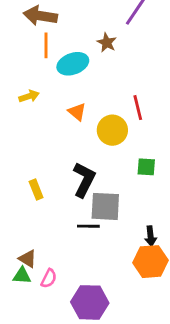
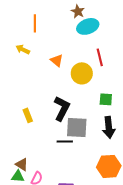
orange line: (46, 45) -> (35, 23), moved
cyan ellipse: (73, 64) -> (88, 26), moved
yellow arrow: (29, 96) -> (23, 49), turned -136
black arrow: (150, 236) -> (109, 127), moved, size x1.5

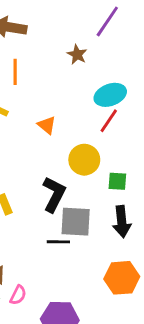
cyan ellipse: (88, 26) -> (110, 95), moved
red line: (100, 57) -> (109, 121), turned 48
yellow circle: (82, 73) -> (84, 160), moved

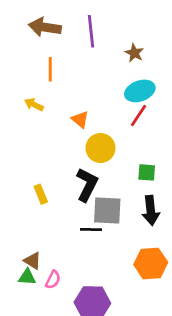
purple line: (107, 21) -> (91, 31), moved, turned -40
brown star: (77, 55) -> (134, 53), moved
yellow circle: (84, 160) -> (100, 148), moved

